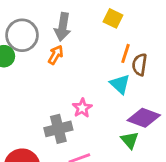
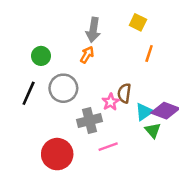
gray circle: (22, 35) -> (63, 88), moved
brown semicircle: (140, 65) -> (124, 93), moved
cyan triangle: (120, 84) -> (144, 112), moved, turned 42

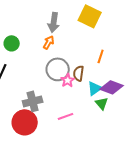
yellow square: (138, 22) -> (90, 16), size x1.6
orange line: (149, 53) -> (101, 56), moved
gray circle: (63, 88) -> (58, 69), moved
gray cross: (89, 121) -> (33, 101), moved

